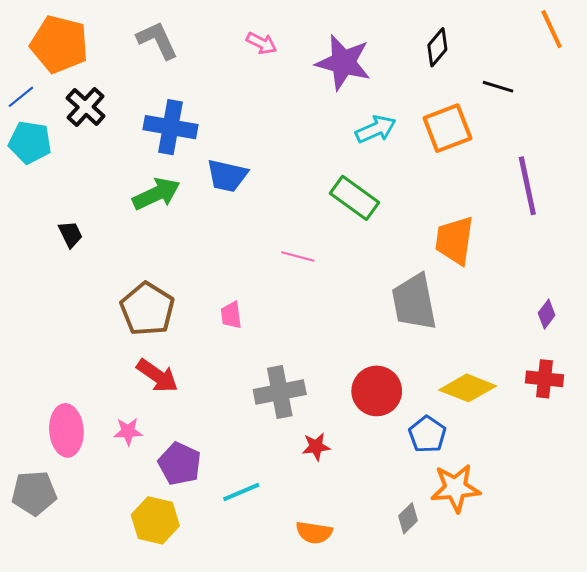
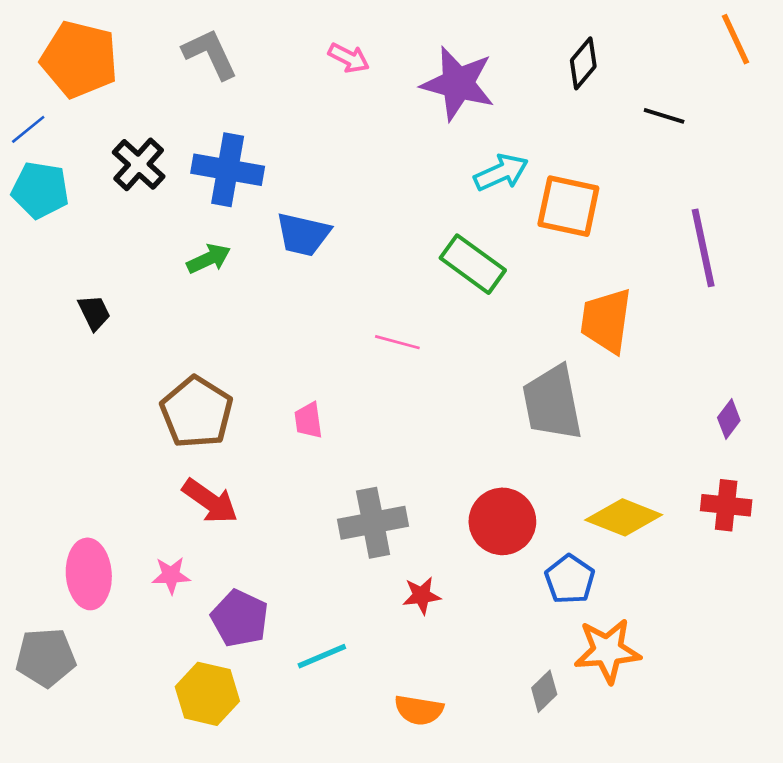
black cross: (86, 107) -> (139, 164), moved
orange square: (447, 128) -> (568, 206), moved, turned 33
green arrow: (156, 194) -> (209, 259), size x0.7

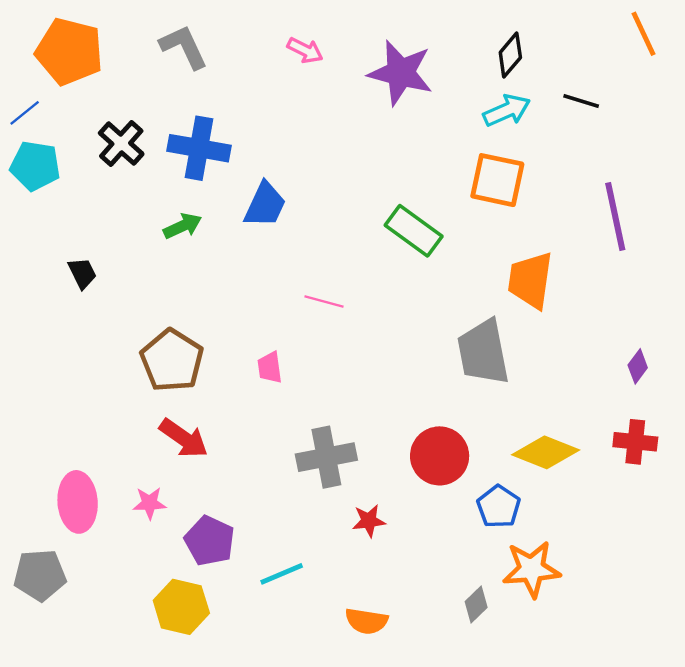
cyan arrow: (501, 172) -> (507, 110), moved
blue trapezoid: (303, 234) -> (265, 205), turned -78
pink line: (397, 342) -> (324, 301), moved

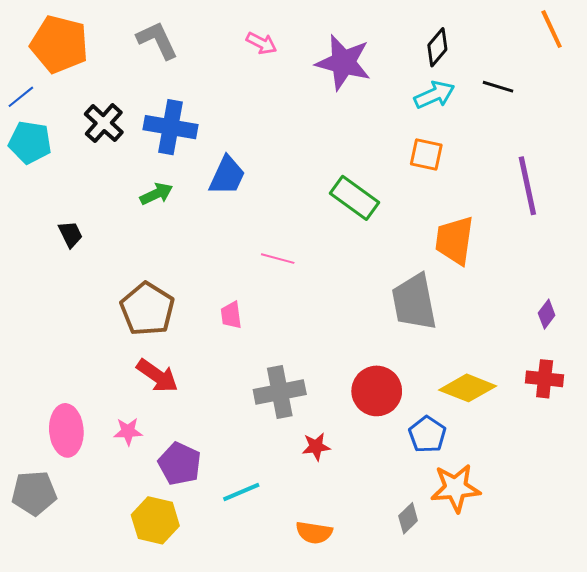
orange square: (497, 180) -> (426, 154), size x0.7

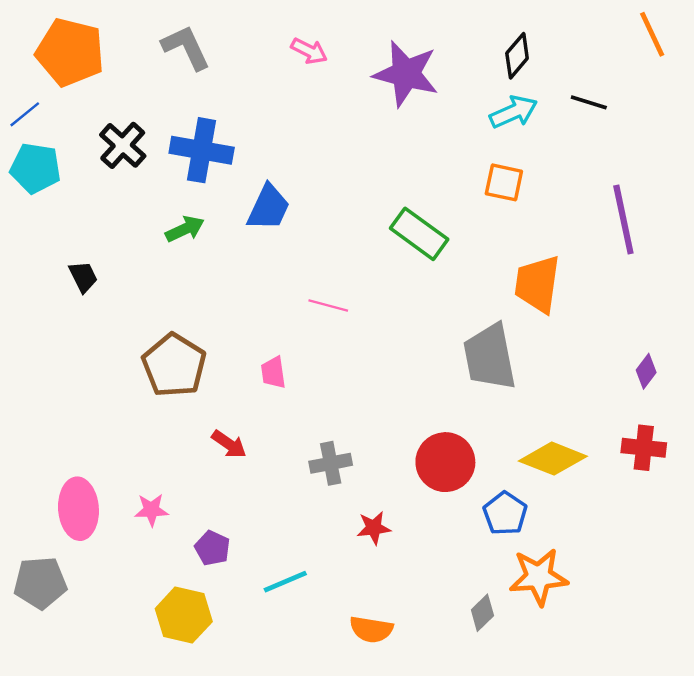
red arrow: (157, 376) -> (229, 444), moved, size x0.7
gray cross: (280, 392) -> (331, 463), size x0.7
purple pentagon: (180, 464) -> (212, 548), size x0.7

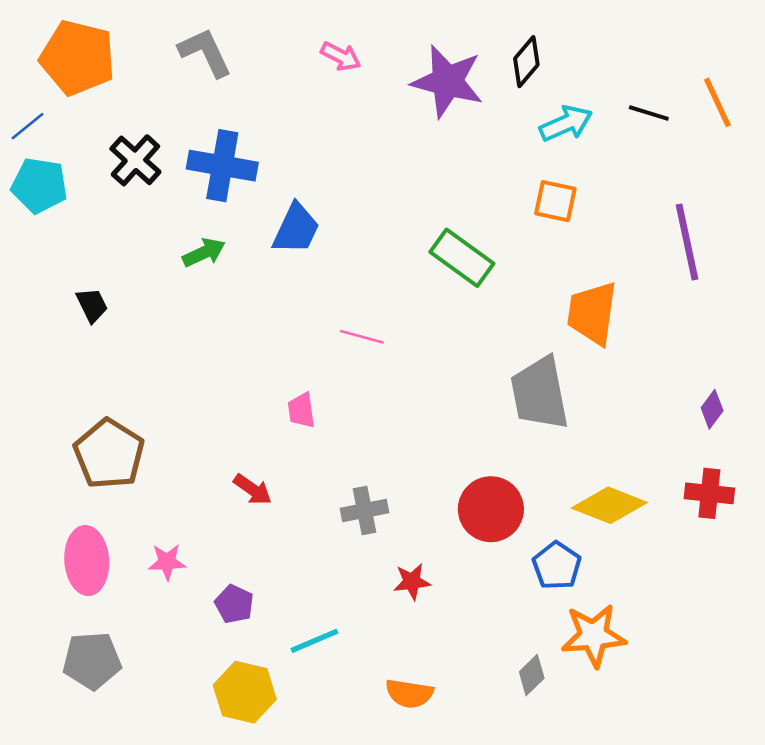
orange line: (652, 34) -> (717, 102), moved
black diamond: (517, 56) -> (526, 62), moved
brown pentagon: (174, 365) -> (109, 454), moved
gray pentagon: (40, 583) -> (92, 661), moved
yellow hexagon: (184, 615) -> (245, 692), moved

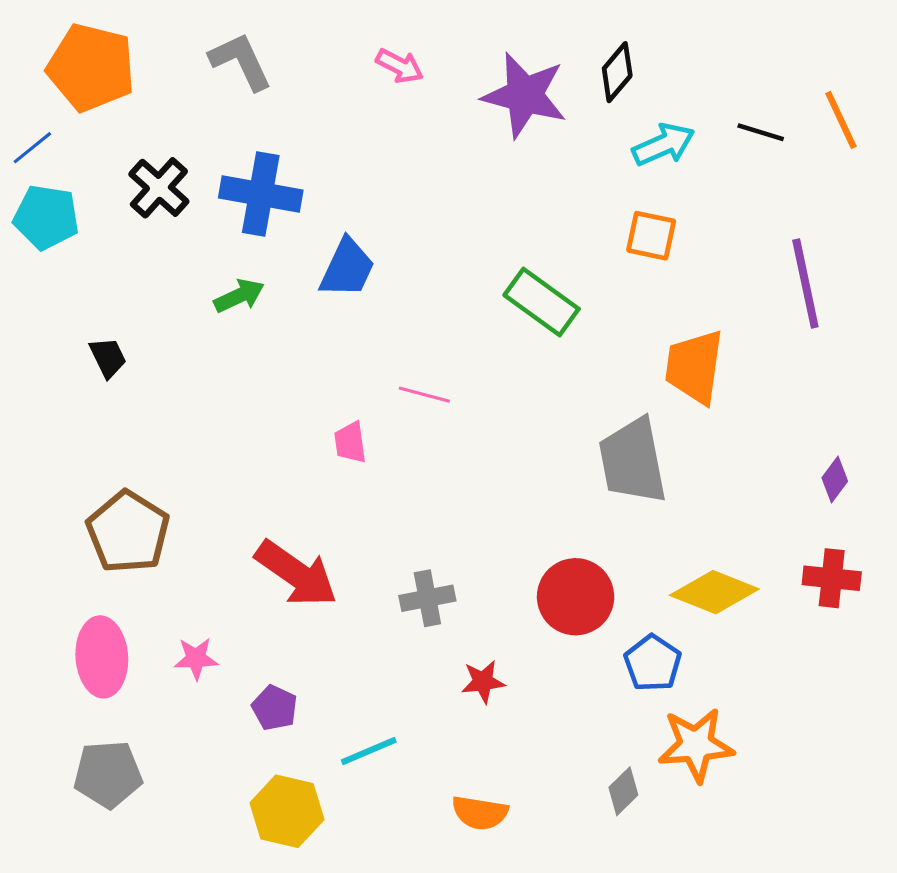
pink trapezoid: (301, 410) -> (350, 442), moved
red arrow: (253, 489) -> (296, 574), size x1.8

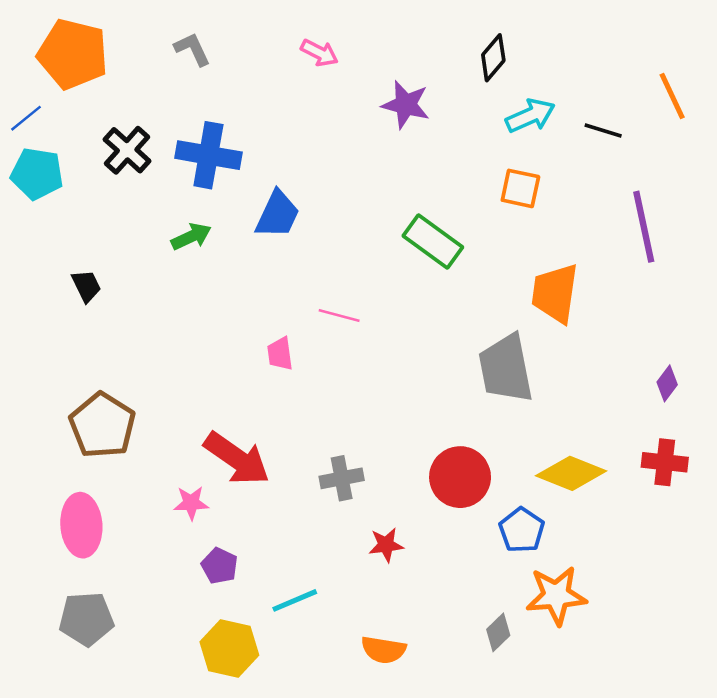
gray L-shape: (241, 61) -> (192, 49), size x0.7
purple star: (525, 95) -> (406, 105), moved, size x0.7
black line: (761, 132) -> (603, 131), moved
pink star: (196, 658) -> (191, 503), moved

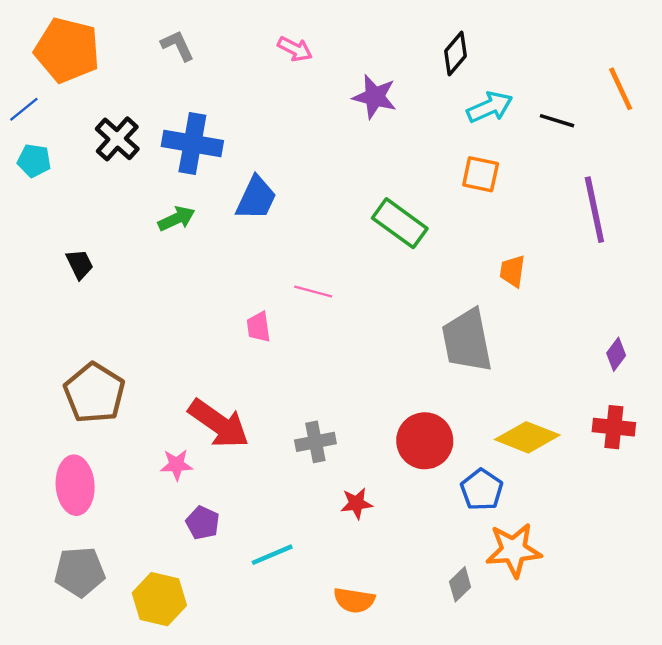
cyan pentagon: (37, 174) -> (34, 161), size x0.7
orange trapezoid: (555, 293) -> (512, 271), size x0.6
yellow hexagon: (229, 648) -> (159, 599), moved

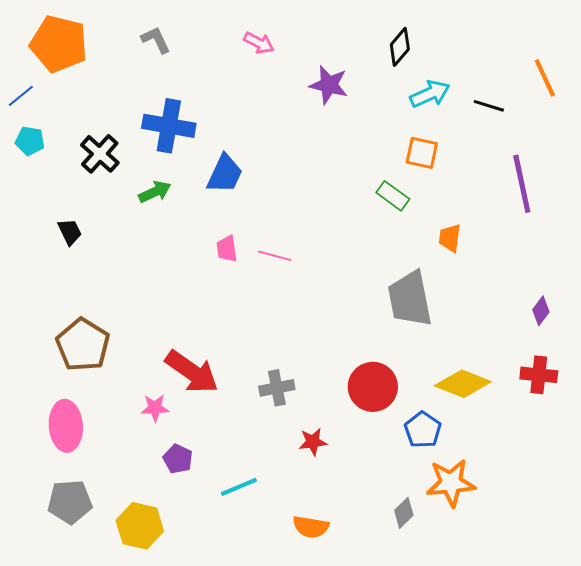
black cross: (117, 139) -> (100, 154), moved
green rectangle: (400, 223) -> (393, 196), moved, size x0.7
pink trapezoid: (258, 327) -> (227, 249), moved

